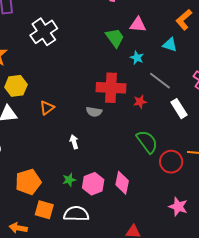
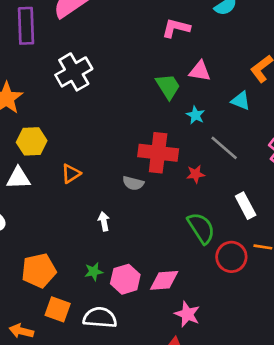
white rectangle: (179, 109) -> (246, 206), moved
pink diamond: (122, 183) -> (164, 280), turned 70
pink star: (178, 207) -> (187, 314), moved

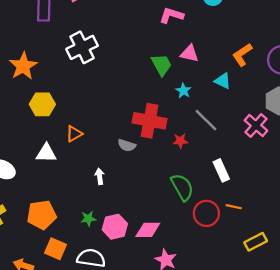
white triangle: (18, 178) -> (46, 153), moved

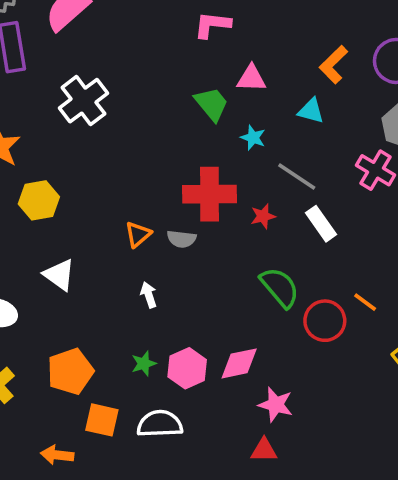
orange triangle: (74, 134) -> (138, 234), moved
white triangle: (46, 153) -> (59, 275), turned 45
white rectangle: (221, 170) -> (321, 224), moved
orange line: (234, 207) -> (365, 302), turned 35

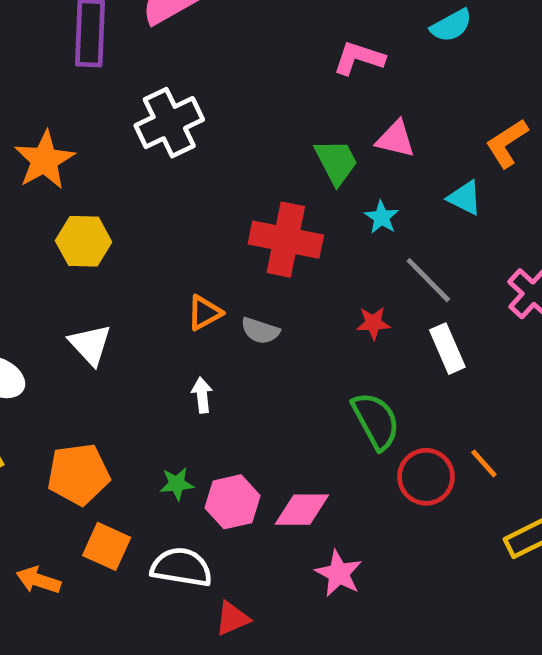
red cross: (210, 194) -> (286, 240), moved
red triangle: (264, 450) -> (232, 619), moved, turned -36

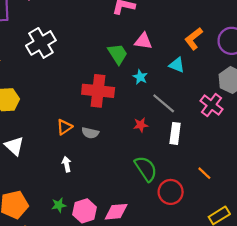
white rectangle: (447, 349) -> (175, 133), turned 36
orange line: (484, 463) -> (204, 173), moved

